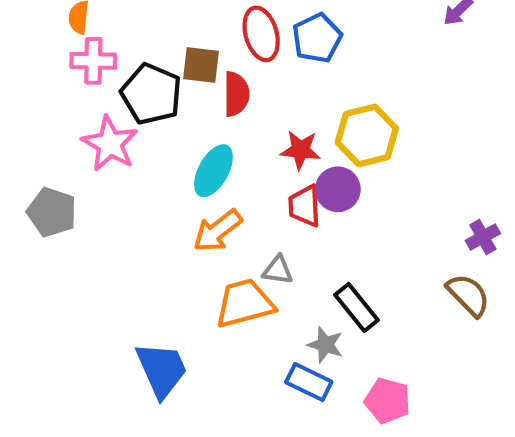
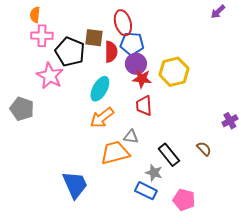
blue pentagon: (317, 38) -> (132, 44), moved, turned 30
purple circle: (338, 189) -> (136, 64), moved
brown semicircle: (468, 295) -> (204, 149), moved, size x0.7

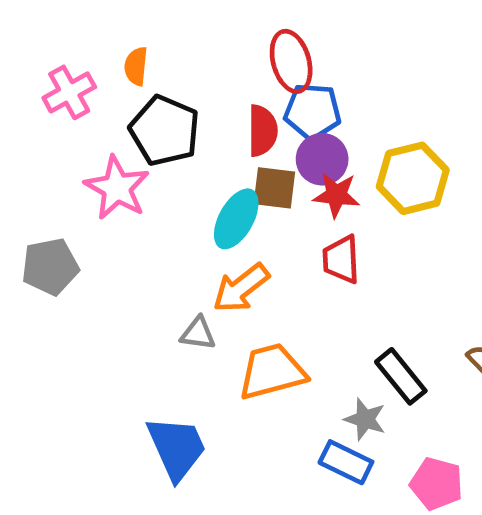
orange semicircle: (35, 15) -> (136, 66), moved
pink cross: (42, 36) -> (69, 92), moved, turned -30
brown square: (94, 38) -> (274, 188), moved
gray pentagon: (22, 109) -> (50, 267), turned -30
gray triangle: (131, 137) -> (198, 333), moved

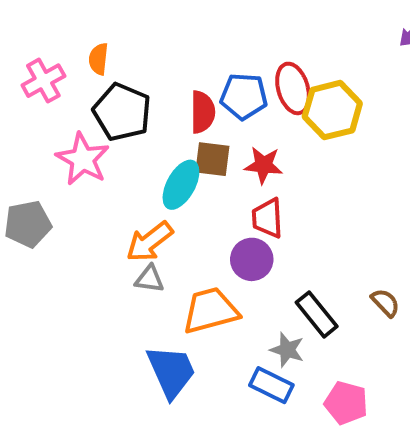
red ellipse: (291, 61) -> (293, 88), moved
purple circle: (322, 159) -> (252, 259), moved
yellow hexagon: (413, 178) -> (332, 110), moved
orange arrow: (241, 288) -> (150, 242), moved
blue trapezoid: (177, 448) -> (171, 371), moved

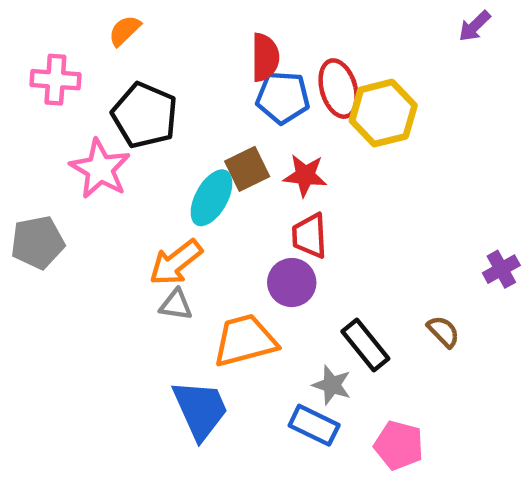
orange semicircle: (98, 59) -> (125, 31), moved, turned 40
pink cross: (43, 81) -> (55, 80), turned 33
red semicircle: (203, 112) -> (265, 57), moved
brown square: (212, 159) -> (247, 169), turned -33

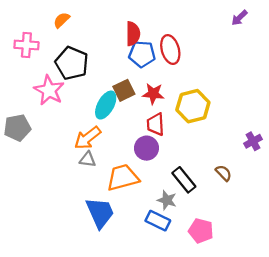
yellow hexagon: (383, 113) -> (193, 106), moved

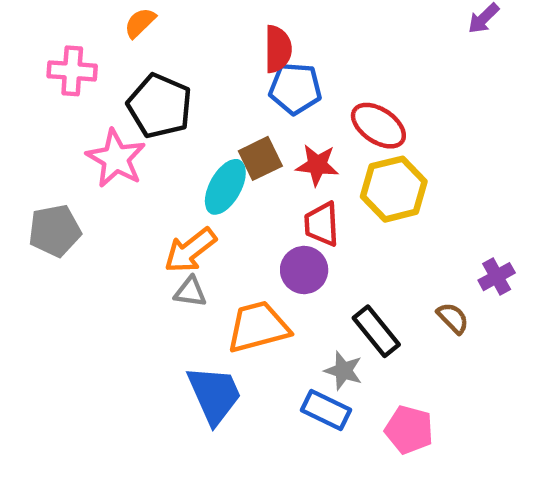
red ellipse: (170, 50) -> (378, 126), moved, turned -40
purple cross: (253, 141) -> (497, 277), moved

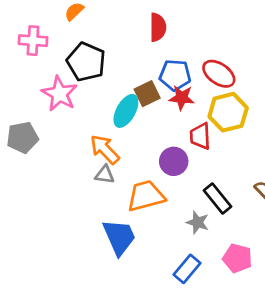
blue pentagon: (295, 88) -> (175, 75), moved
red trapezoid: (322, 224) -> (200, 136), moved
orange arrow: (190, 250) -> (105, 149), turned 84
blue rectangle: (326, 410) -> (187, 269), moved, turned -76

